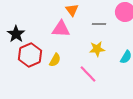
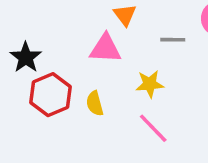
yellow star: (97, 49) -> (150, 84), moved
yellow semicircle: (55, 60) -> (95, 103), turned 136

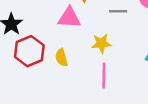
pink line: (153, 128) -> (104, 76), turned 45

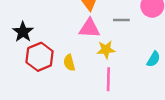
pink triangle: (69, 18) -> (89, 28), moved

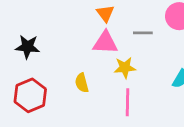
black star: (23, 32) -> (27, 47), turned -30
red hexagon: (40, 57) -> (30, 95), moved

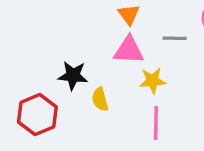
black star: (27, 47) -> (73, 76), moved

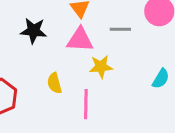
black star: (73, 76) -> (34, 31), moved
pink line: (156, 123) -> (86, 104), moved

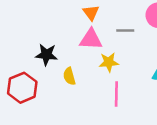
black star: (34, 31) -> (46, 55), moved
pink line: (86, 104) -> (116, 94), moved

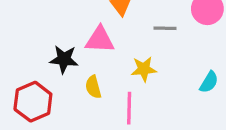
pink triangle: (91, 39) -> (100, 40), moved
pink line: (116, 94) -> (129, 108), moved

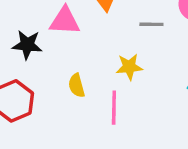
pink triangle: (100, 40) -> (65, 21), moved
black star: (64, 59) -> (27, 45), moved

